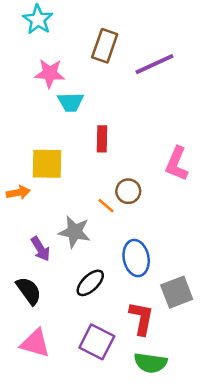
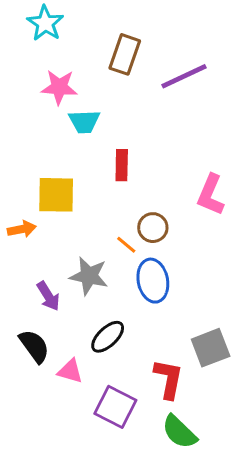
blue ellipse: (136, 258) -> (153, 281), moved
pink triangle: (35, 343) -> (70, 371), moved, size x0.7
green semicircle: (151, 363) -> (179, 432), turned 36

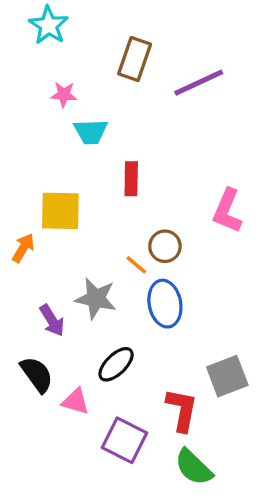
pink star: (59, 87) -> (64, 94), size x0.7
orange arrow: (22, 229) -> (23, 248), turned -48

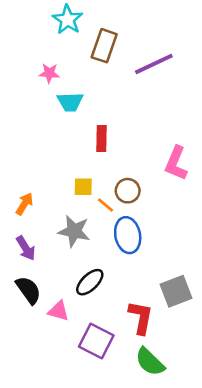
cyan star: (49, 25) -> (68, 20), moved
yellow square: (60, 211) -> (83, 187), moved, size x0.6
orange arrow: (23, 248) -> (24, 204), moved
purple arrow: (52, 320) -> (26, 248), moved

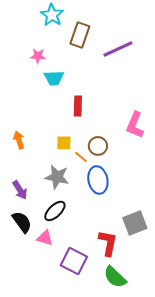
orange arrow: (24, 204) -> (19, 140), moved, turned -48
black ellipse: (90, 282) -> (55, 211), moved

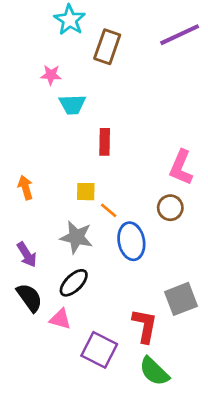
purple line: (118, 49) -> (180, 35), moved
brown circle: (98, 146) -> (170, 208), moved

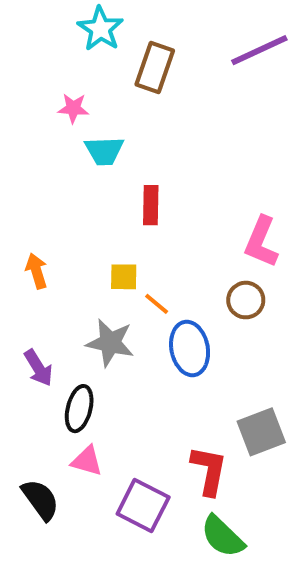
black ellipse: (74, 283) -> (79, 409), moved, turned -32
black semicircle: (29, 298) -> (40, 500), moved

